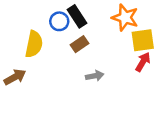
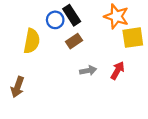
red arrow: (143, 62) -> (118, 70), moved
brown arrow: (15, 77) -> (18, 87), moved, turned 138

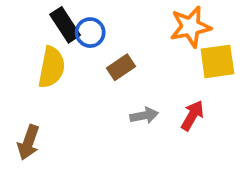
black rectangle: (72, 15) -> (65, 25), moved
orange star: (116, 16) -> (190, 27), turned -30

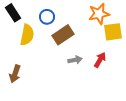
black rectangle: (65, 25) -> (13, 13), moved
brown rectangle: (121, 67) -> (63, 35), size x1.5

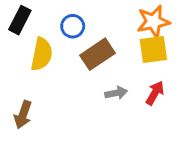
black rectangle: (13, 13) -> (20, 20), turned 60
yellow square: (113, 32) -> (153, 50), moved

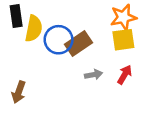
black rectangle: (20, 20) -> (16, 16), turned -35
blue circle: (73, 26) -> (59, 40), moved, size x1.5
yellow semicircle: (42, 54) -> (34, 28), moved

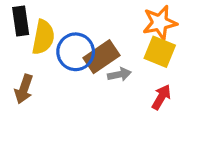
yellow square: (123, 40) -> (160, 52), turned 30
gray arrow: (93, 75) -> (119, 74), moved
brown arrow: (19, 92) -> (24, 89), moved

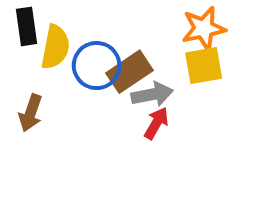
yellow square: (160, 52) -> (204, 66), turned -32
gray arrow: (119, 74) -> (152, 94), size x1.4
red arrow: (161, 97) -> (156, 123), moved

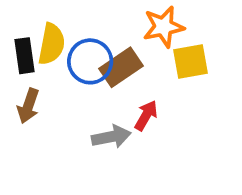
black rectangle: (27, 26) -> (24, 56), moved
orange star: (204, 28) -> (163, 27), moved
gray arrow: (152, 94) -> (111, 137), moved

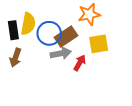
yellow square: (191, 61) -> (99, 44), moved
gray arrow: (111, 137) -> (61, 53), moved

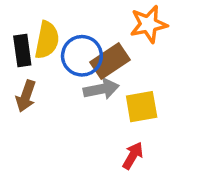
yellow square: (99, 44) -> (142, 107), moved
red arrow: (80, 63) -> (133, 156), moved

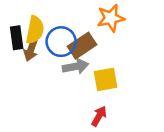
brown arrow: (26, 96) -> (31, 49), moved

